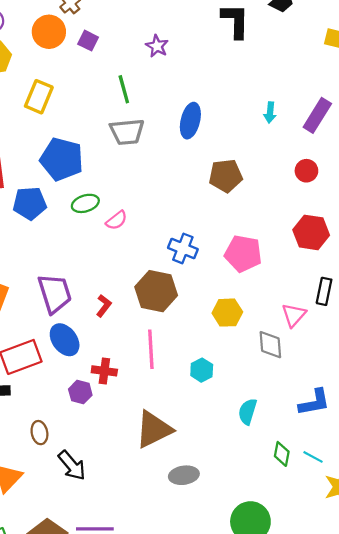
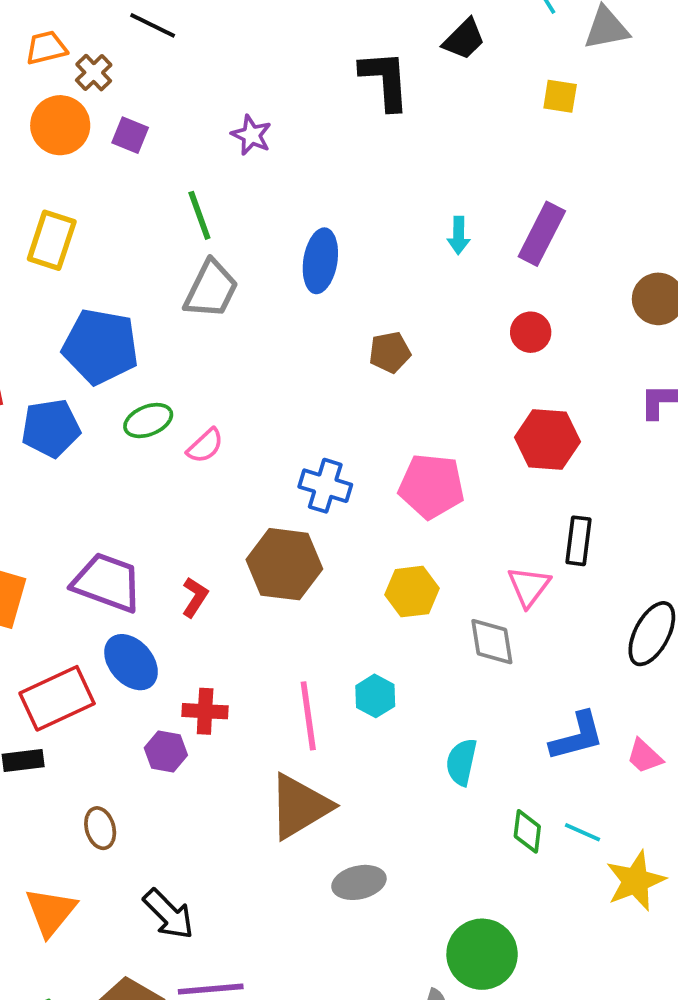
gray trapezoid: (127, 132) -> (211, 289), turned -54
brown pentagon: (226, 176) -> (390, 352), size x0.7
purple trapezoid: (55, 293) -> (107, 582), turned -48
pink line: (151, 349) -> (308, 716), moved
black arrow: (72, 465) -> (169, 914), moved

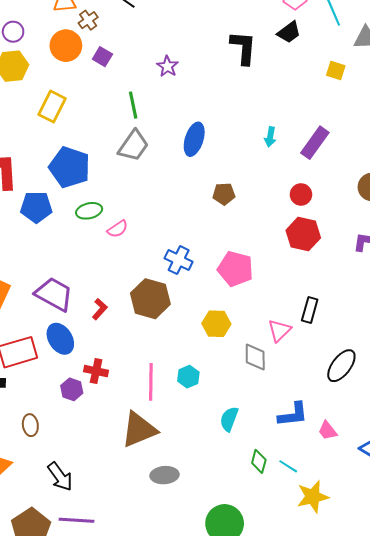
red hexagon: (547, 440) -> (303, 234), moved

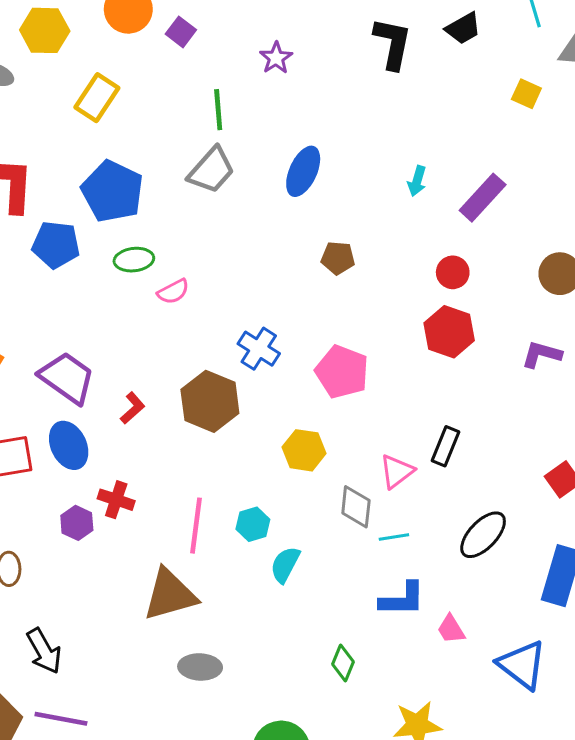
cyan semicircle: (229, 419) -> (285, 565), moved
cyan line: (288, 466) -> (394, 537), moved, turned -48

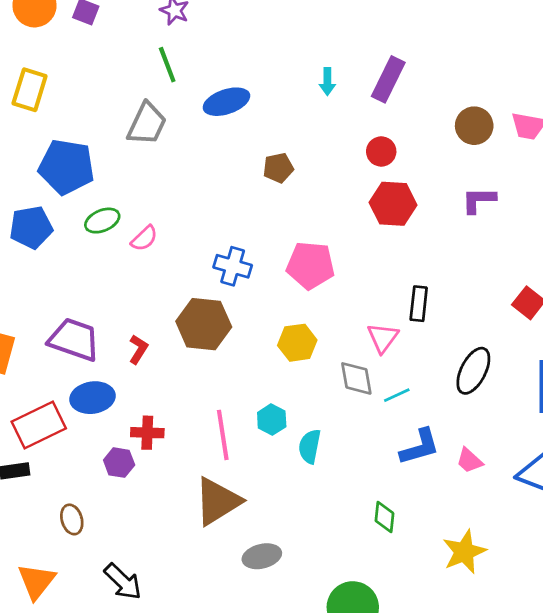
green line: (218, 110) -> (167, 65), moved
blue ellipse: (303, 171) -> (226, 102), turned 63
blue ellipse: (69, 445) -> (92, 398), turned -57

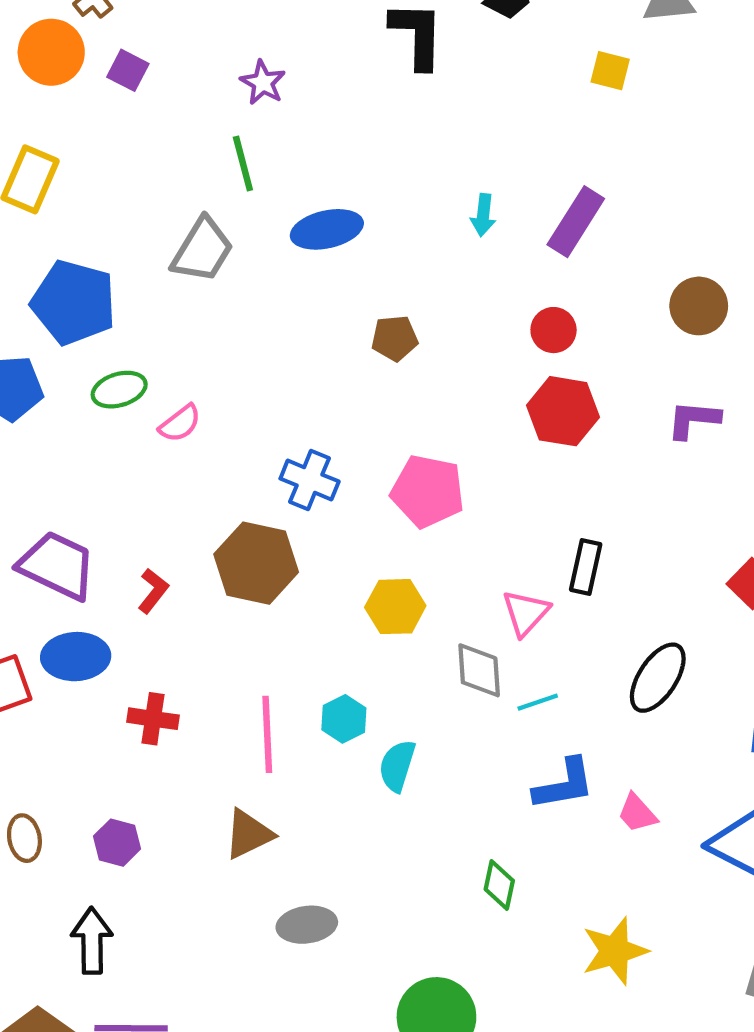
purple hexagon: (119, 463) -> (117, 843), moved
brown triangle: (218, 501) -> (249, 834), size x0.7
black arrow: (123, 582) -> (92, 941), turned -141

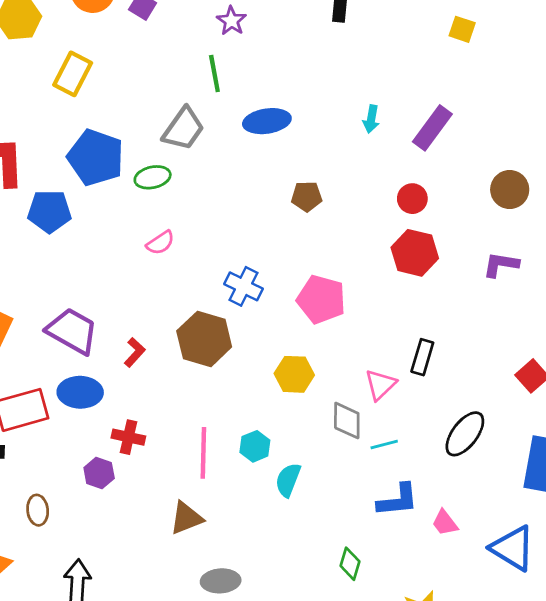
green ellipse: (119, 390) -> (153, 177), moved
purple hexagon: (117, 843) -> (99, 473), moved

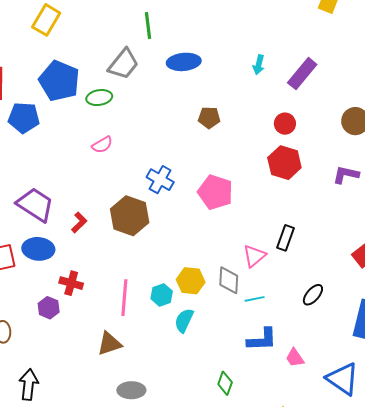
yellow hexagon: (294, 374) -> (191, 281), moved
black ellipse: (465, 434) -> (313, 295), size x0.7

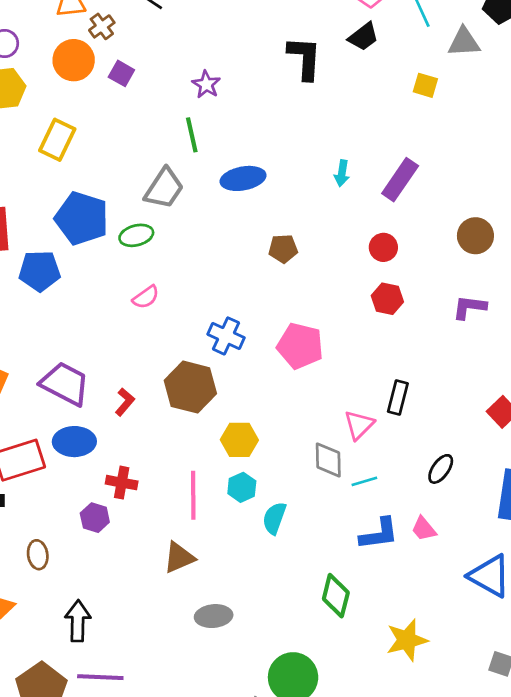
red hexagon: (284, 163) -> (387, 299), size x0.7
yellow hexagon: (191, 281) -> (239, 440), moved
pink trapezoid: (295, 358) -> (424, 529), moved
green diamond: (225, 383) -> (336, 596), size x1.4

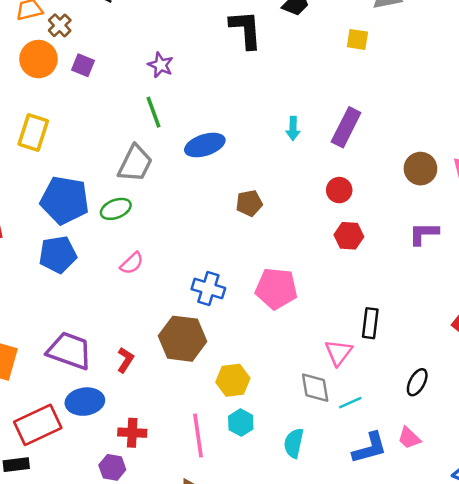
blue pentagon: (40, 271) -> (58, 255), moved
cyan semicircle: (274, 518) -> (294, 443), moved

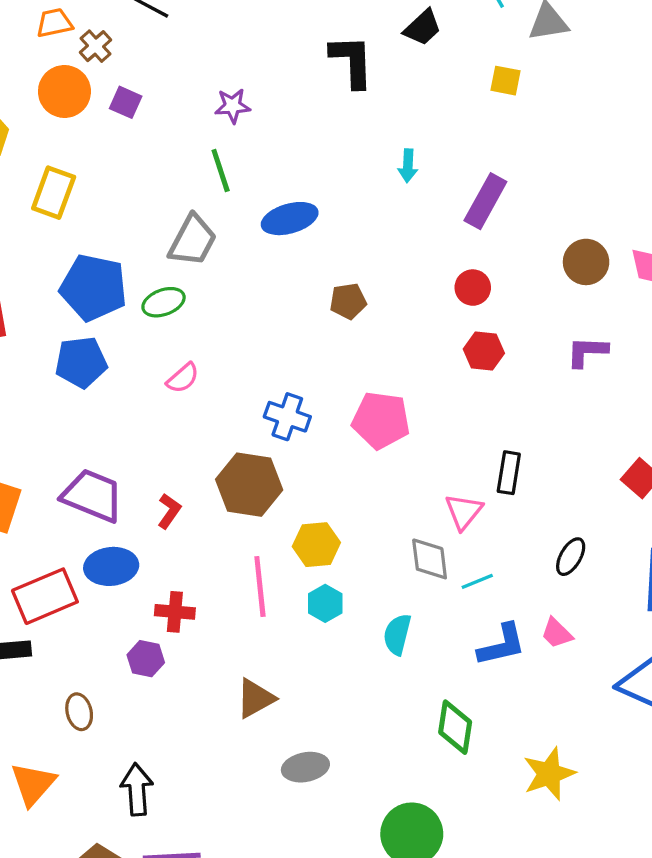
purple star: (160, 65) -> (233, 106), turned -30
cyan arrow: (293, 128) -> (408, 166), moved
pink line: (198, 435) -> (260, 586), moved

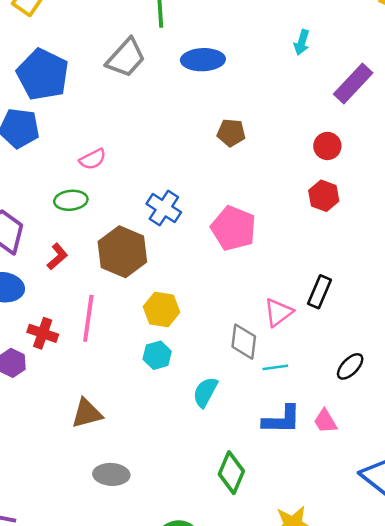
green ellipse: (164, 302) -> (71, 200), moved
pink line: (260, 586) -> (88, 318), moved

